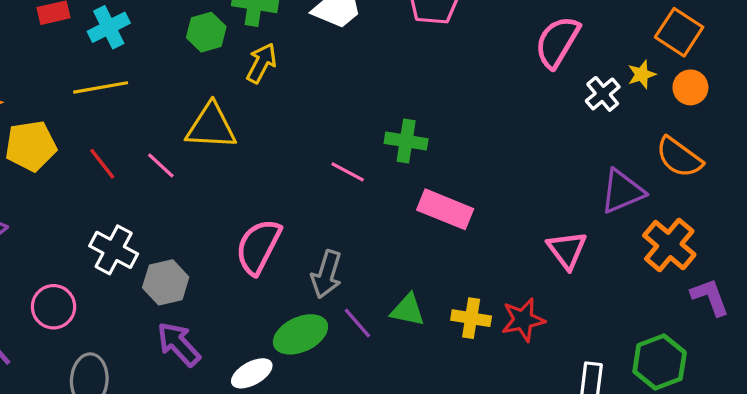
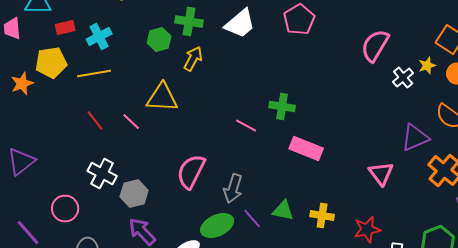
yellow pentagon: (31, 146) -> (51, 62), moved
red star: (523, 320) -> (367, 230), moved

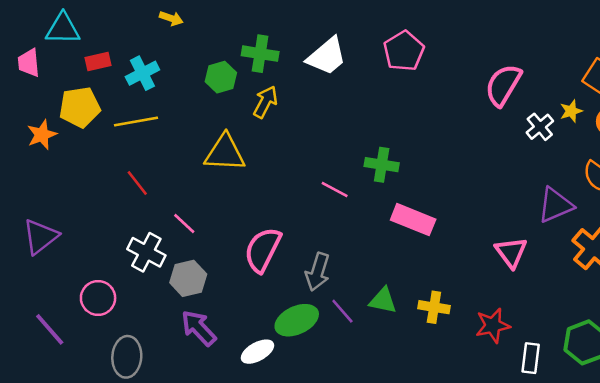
pink line: (131, 122) -> (184, 223), moved

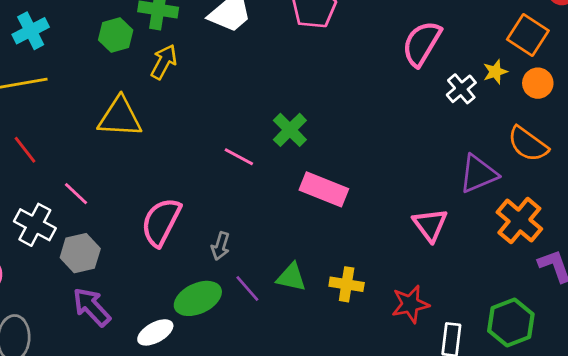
green cross: (382, 165) -> (290, 130), turned 36
gray arrow: (318, 272) -> (220, 246), size x0.7

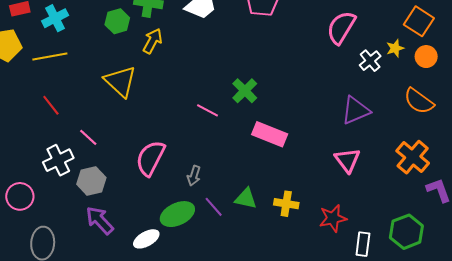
yellow triangle: (120, 117) -> (120, 81), turned 40
purple triangle: (478, 174) -> (356, 110), moved
white cross: (35, 225) -> (58, 160), turned 36

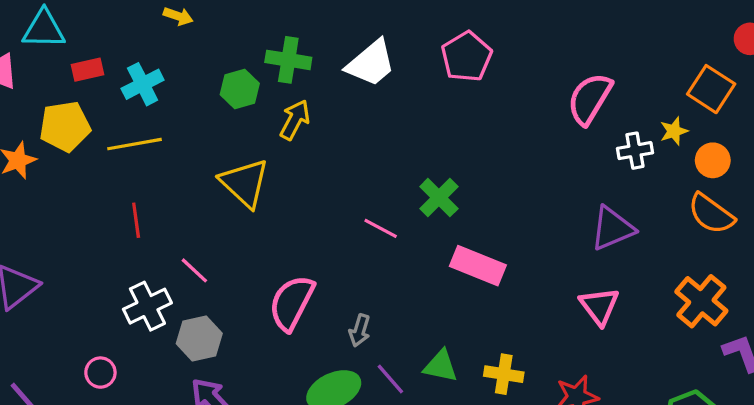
orange circle: (426, 57) -> (713, 160), moved
white cross: (370, 61) -> (635, 151), turned 30
red line: (51, 105) -> (136, 220), turned 30
pink circle: (20, 196) -> (100, 373), moved, size x0.7

